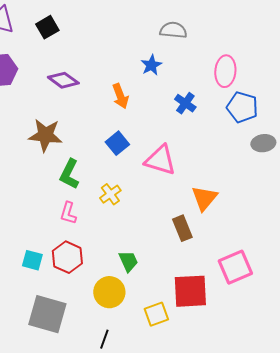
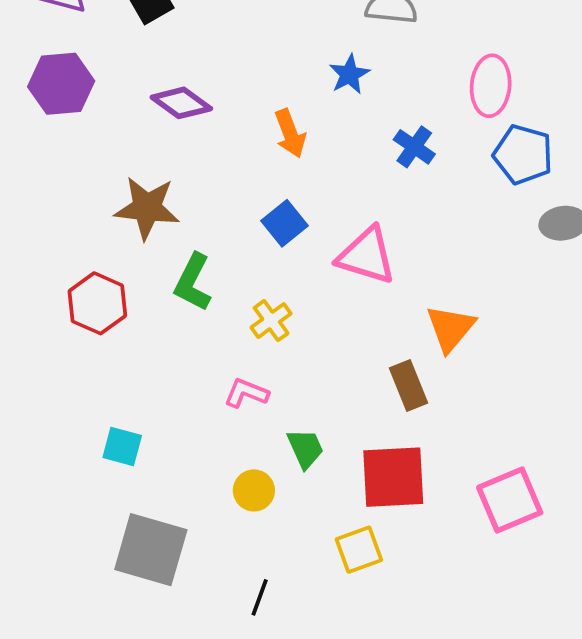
pink L-shape: (68, 213) -> (246, 393), moved, turned 95
red hexagon: (67, 257) -> (97, 303), moved
pink square: (235, 267) -> (510, 500), moved
red square: (190, 291) -> (393, 477), moved
yellow circle: (109, 292) -> (254, 490), moved, size x0.7

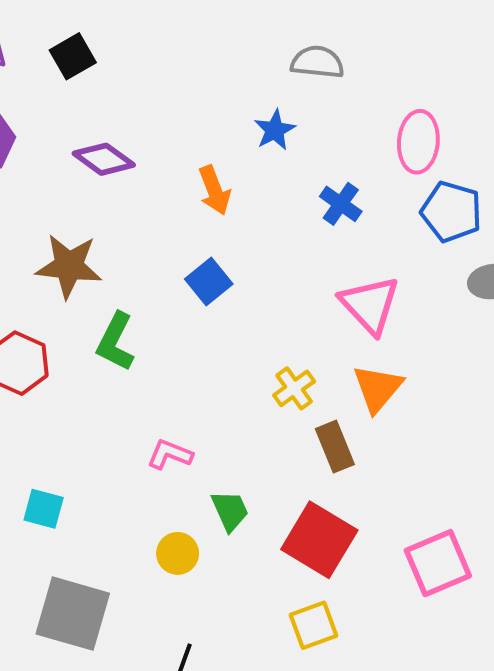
pink triangle: (367, 256) -> (370, 305), moved, turned 30
yellow cross: (271, 321) -> (294, 388), moved
red square: (393, 477) -> (319, 540), turned 34
yellow square: (359, 550) -> (314, 625), moved

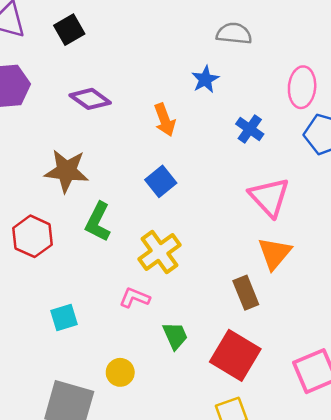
yellow cross: (294, 388) -> (159, 252), moved, size x1.5
cyan square: (44, 509) -> (64, 317), moved, turned -32
yellow circle: (178, 553) -> (120, 372), moved

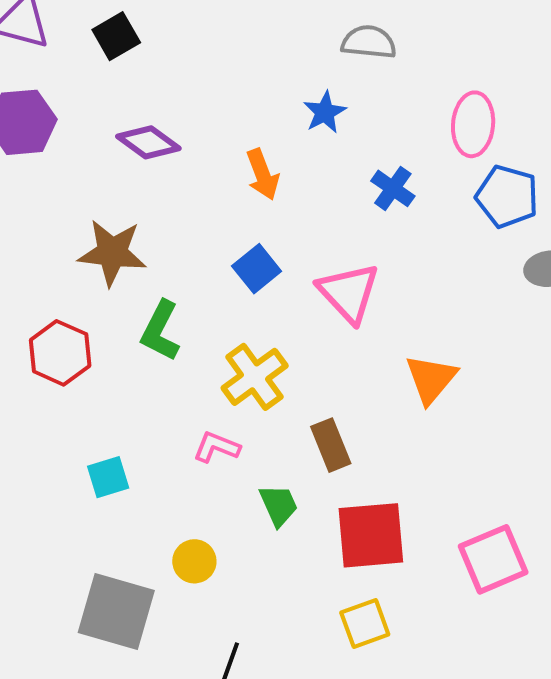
pink triangle: (269, 197) -> (349, 293), moved
brown rectangle: (246, 293) -> (331, 445), moved
red square: (235, 355) -> (371, 535), turned -36

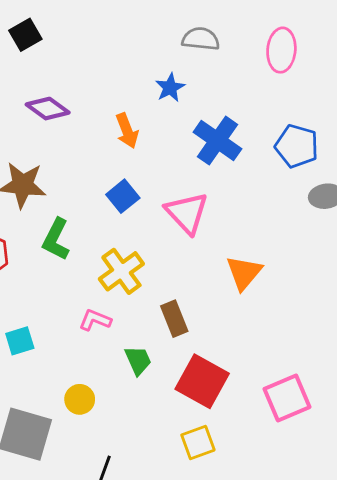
pink ellipse: (473, 124) -> (281, 50), moved
blue cross: (393, 188) -> (217, 141), size x1.6
red square: (371, 535) -> (202, 381), turned 34

